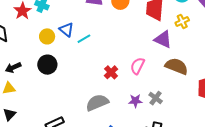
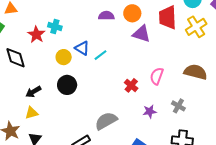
yellow cross: (182, 21) -> (196, 27), size x1.5
purple triangle: (163, 39) -> (141, 34), moved
purple star: (135, 101) -> (150, 111), moved
gray semicircle: (97, 103) -> (106, 121), moved

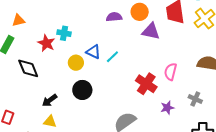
red cross: (131, 85) -> (146, 84), size x1.5
yellow triangle: (32, 113) -> (50, 122), turned 32

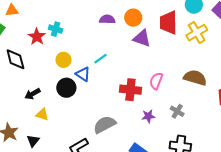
blue triangle: (93, 52) -> (83, 74), moved
red cross: (146, 84) -> (130, 90), turned -35
yellow triangle: (50, 122) -> (42, 114), moved

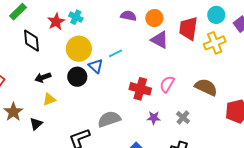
yellow circle: (64, 60) -> (79, 49), size x1.6
yellow triangle: (42, 114) -> (49, 99), turned -48

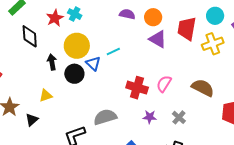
black arrow: (43, 77) -> (52, 62), moved, turned 98

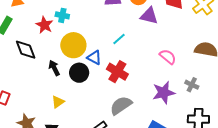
cyan line: (113, 51) -> (119, 39), moved
pink semicircle: (164, 84) -> (168, 57), turned 114
red cross: (137, 88) -> (117, 72), moved, turned 30
purple star: (150, 117) -> (164, 93), size x1.6

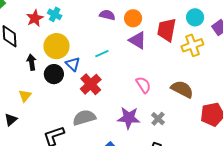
yellow triangle: (58, 102) -> (25, 96), turned -32

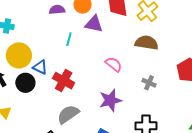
cyan line: (102, 54) -> (69, 39), moved, turned -32
brown semicircle: (182, 89) -> (147, 43), moved
gray cross: (158, 119) -> (149, 83), moved

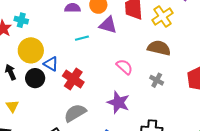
cyan line: (69, 39) -> (82, 38), turned 56
gray cross: (149, 83) -> (157, 80), moved
purple star: (110, 100) -> (118, 102), turned 30

